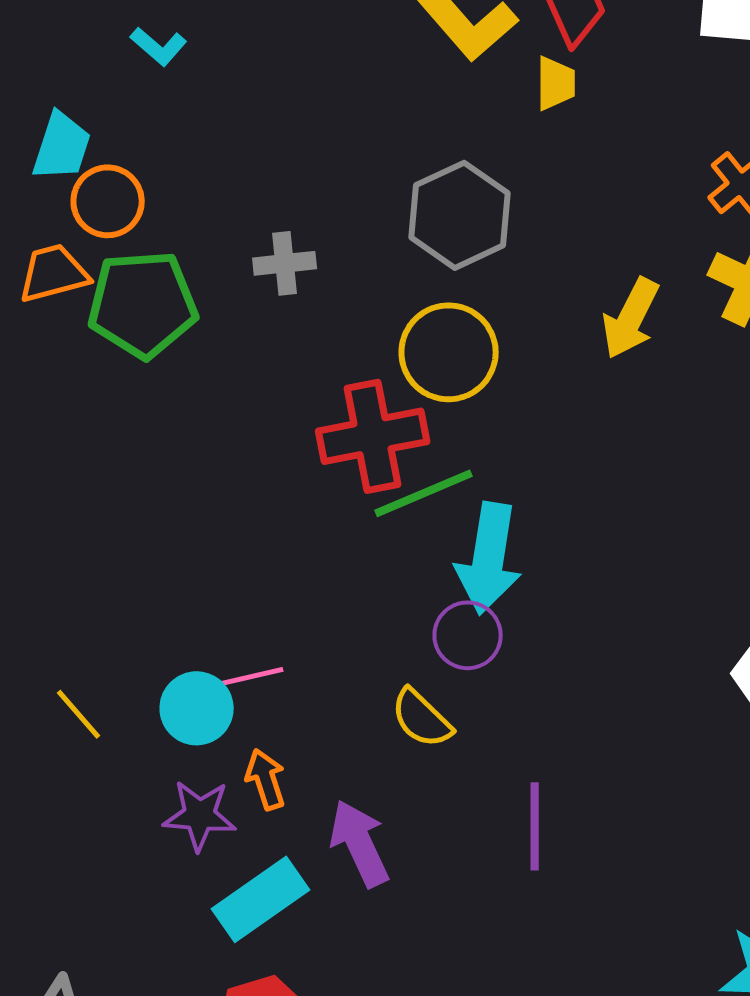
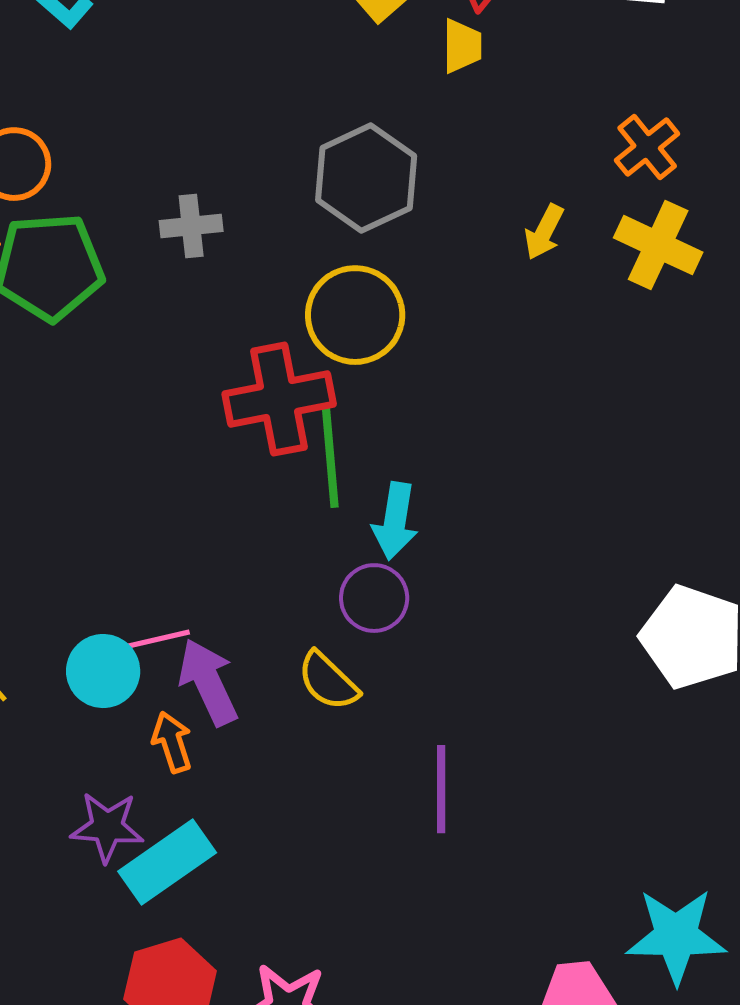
yellow arrow: (631, 318) -> (544, 232), moved, size x0.7
green line: (424, 493) -> (330, 456), turned -72
cyan arrow: (489, 558) -> (395, 521), size x0.7
purple star: (200, 815) -> (107, 827), moved
purple arrow: (360, 843) -> (208, 682), moved

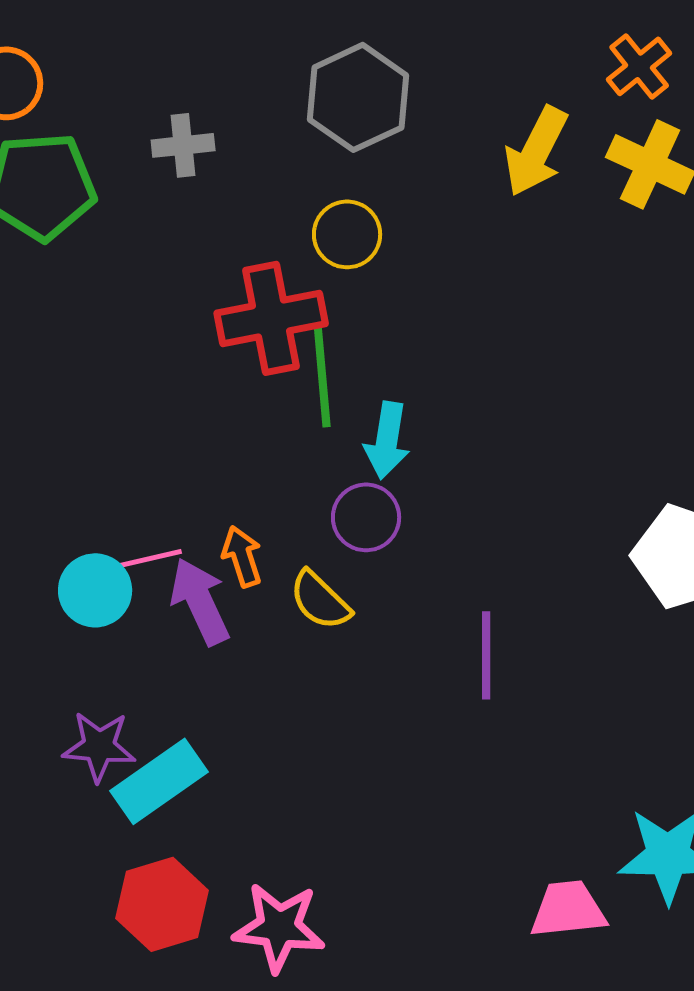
yellow arrow: (544, 232) -> (536, 151), size x1.6
yellow circle: (355, 315) -> (347, 234), size x0.7
orange arrow: (172, 742) -> (242, 556), moved
purple line: (441, 789) -> (486, 655), moved

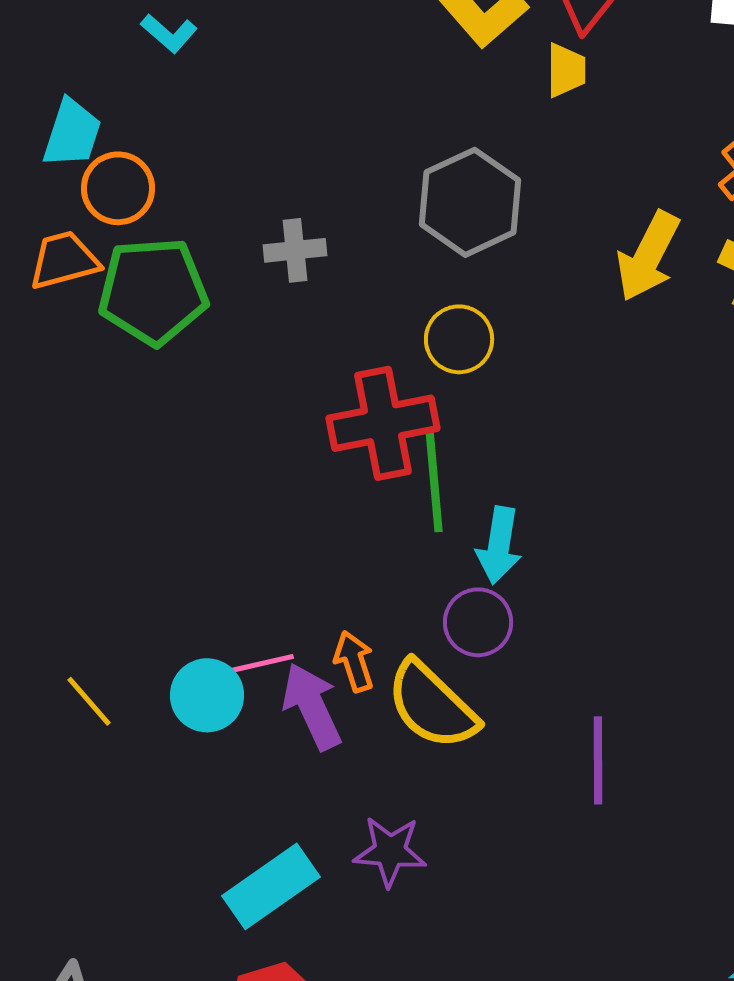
yellow semicircle: (320, 600) -> (432, 705), size x1.5
purple star: (99, 746) -> (390, 851), moved

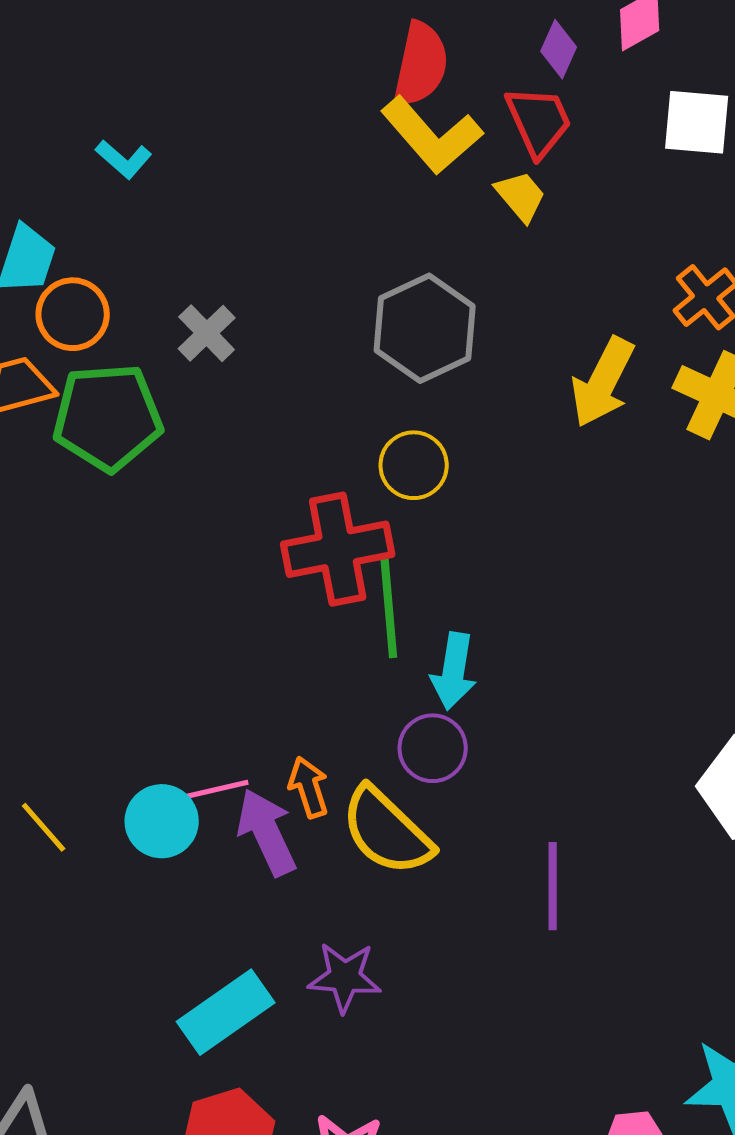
yellow trapezoid: (566, 70) -> (521, 196), turned -40
gray cross: (295, 250) -> (207, 333), moved, turned -38

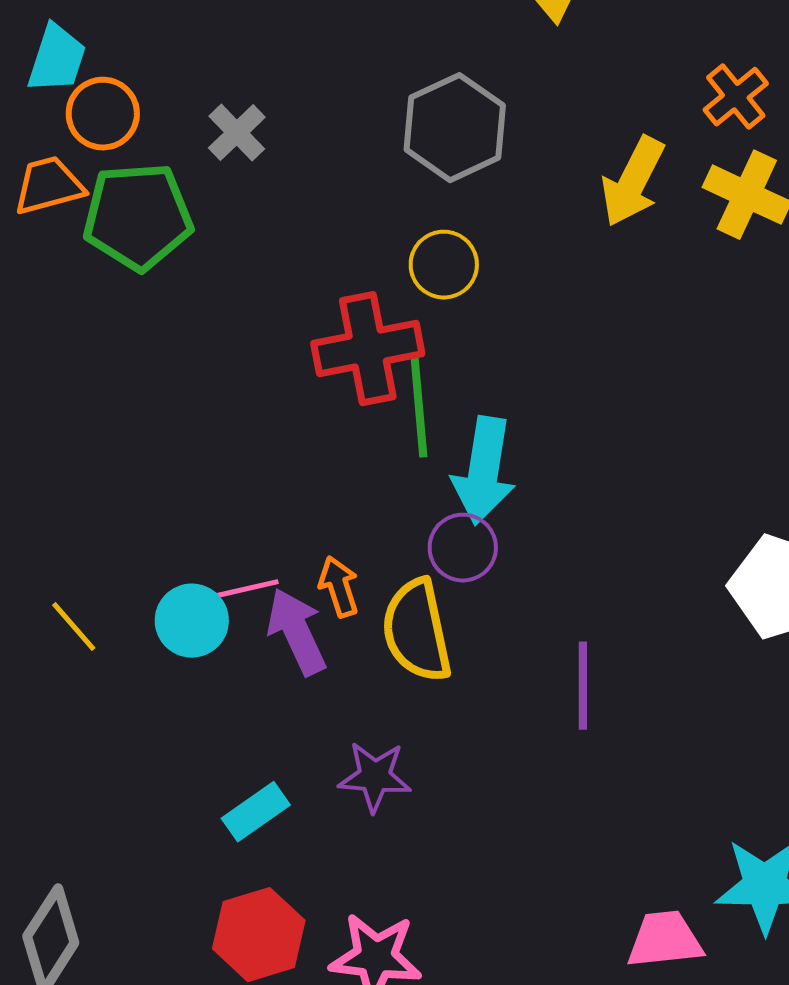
cyan arrow: (454, 671) -> (484, 471), size x1.4
yellow semicircle: (387, 831) -> (417, 631), turned 34
cyan rectangle: (226, 1012) -> (256, 812), size x0.7

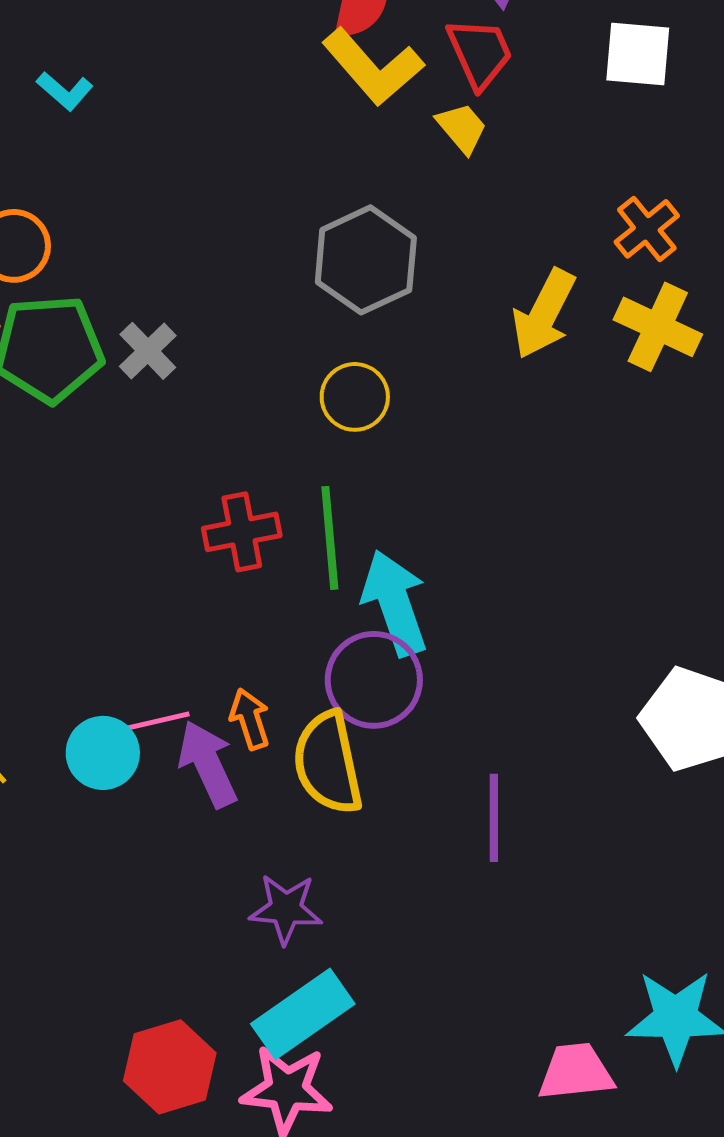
gray cross: (237, 133) -> (148, 351), moved
red cross: (368, 349) -> (242, 532), moved, size x0.7
cyan arrow: (484, 471) -> (395, 603), turned 152
purple circle: (463, 548) -> (374, 680), size x1.4
cyan rectangle: (256, 812) -> (303, 1014), moved, size x1.5

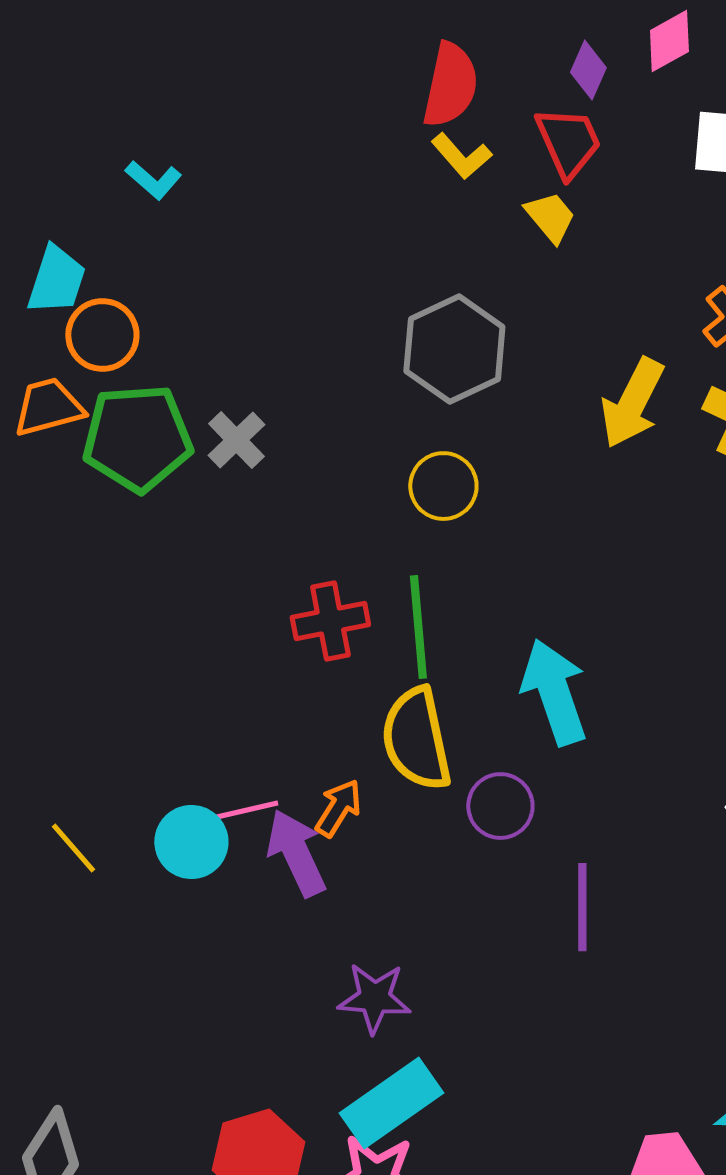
yellow L-shape: (373, 67) -> (461, 156), size x0.6
cyan arrow: (395, 603) -> (554, 692), moved
purple circle: (374, 680) -> (500, 806), moved, size x0.7
orange arrow: (250, 719) -> (338, 808), turned 50
yellow semicircle: (328, 763) -> (416, 739), moved

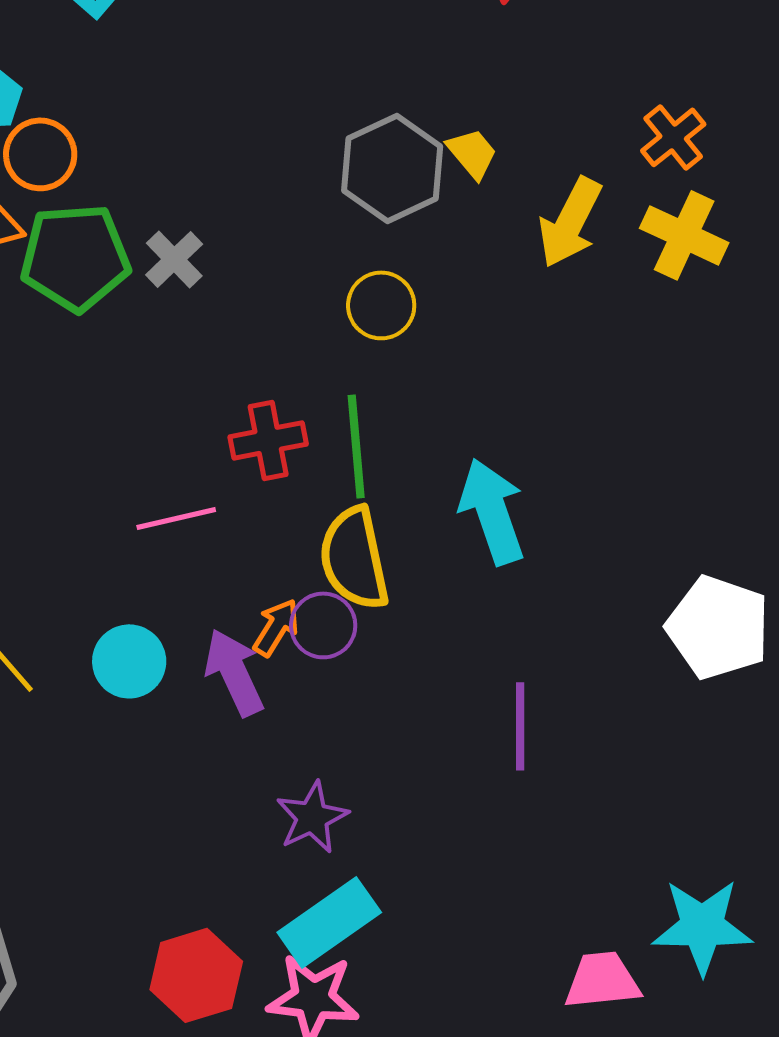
yellow trapezoid: (550, 217) -> (472, 153), moved
purple circle: (500, 806) -> (323, 625), moved
pink line: (238, 812) -> (176, 518), moved
purple star: (374, 998) -> (312, 817), turned -30

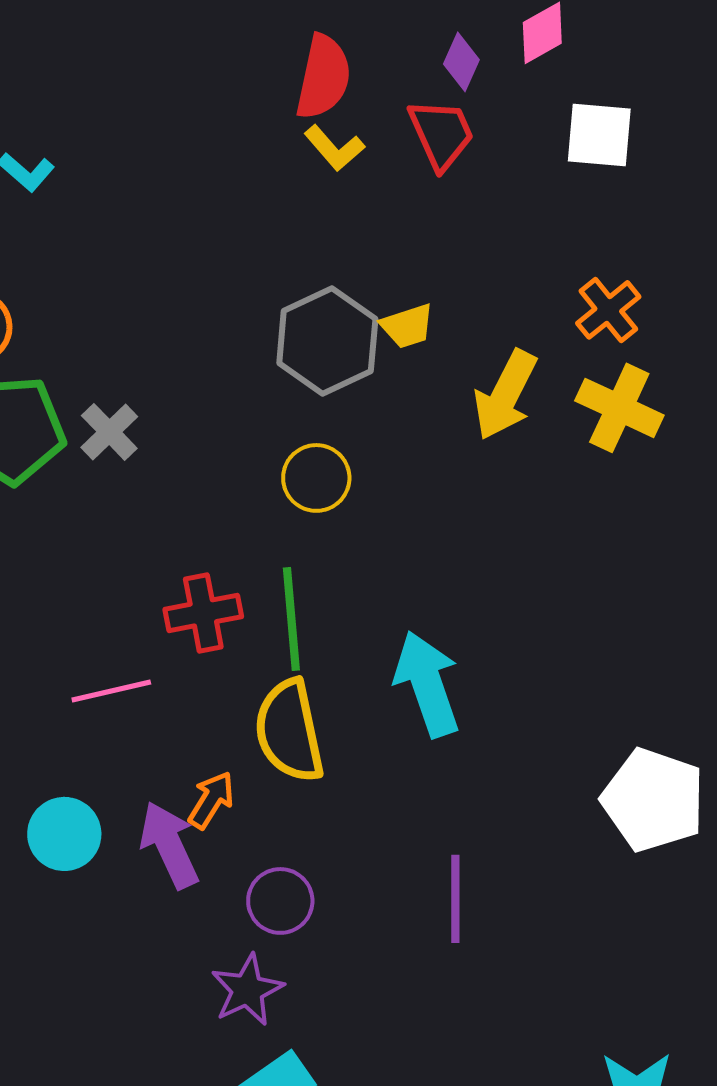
yellow trapezoid: (472, 153) -> (407, 326), turned 112
purple circle: (323, 625) -> (280, 901), moved

